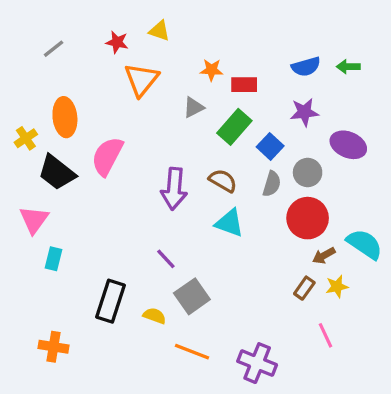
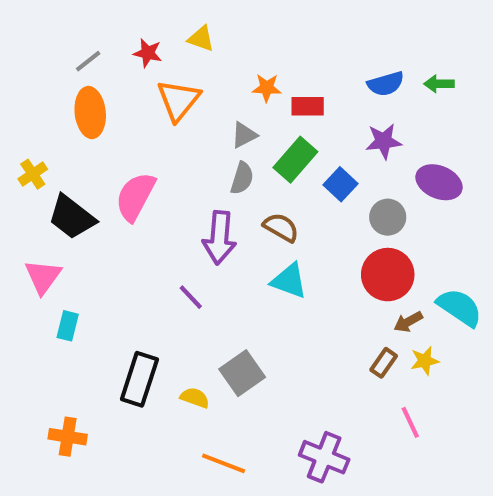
gray line: (54, 49) -> (88, 61), moved
orange ellipse: (65, 117) -> (90, 112), moved
gray semicircle: (272, 184) -> (242, 178), moved
purple line: (166, 259) -> (191, 297), moved
orange line: (192, 352) -> (224, 463), moved

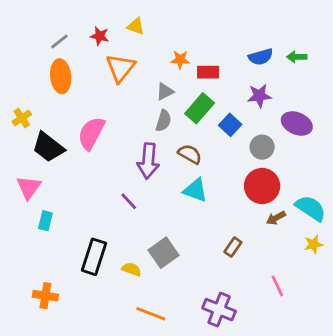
yellow star: (425, 361) -> (313, 244), moved
brown rectangle: (384, 363) -> (233, 247), moved

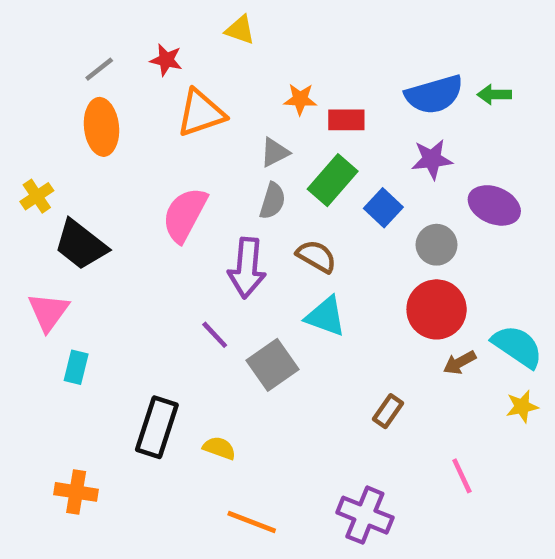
yellow triangle: (136, 26) -> (240, 30), moved
blue semicircle: (261, 57) -> (434, 95), size x1.4
orange triangle: (120, 68) -> (201, 113), turned 32
pink semicircle: (91, 133) -> (185, 215), moved
gray square: (163, 253) -> (272, 365), moved

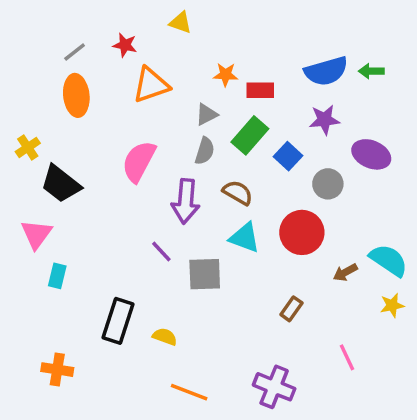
red circle: (437, 309) -> (302, 232), moved
gray square: (272, 365) -> (205, 274), turned 33

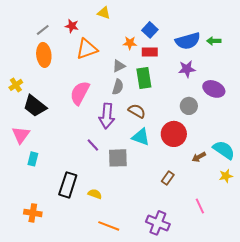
green rectangle: (250, 135) -> (144, 78), turned -50
blue square: (288, 156) -> (150, 30), moved

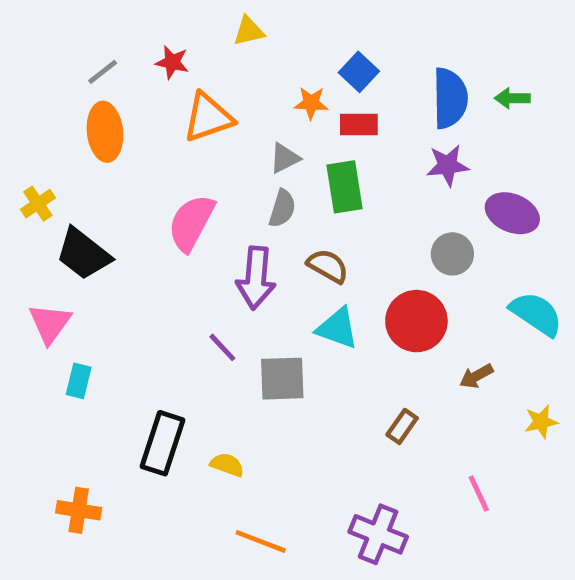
yellow triangle: (104, 13) -> (249, 31), turned -32
blue semicircle: (188, 41) -> (450, 98), turned -75
cyan semicircle: (224, 150) -> (536, 314), moved

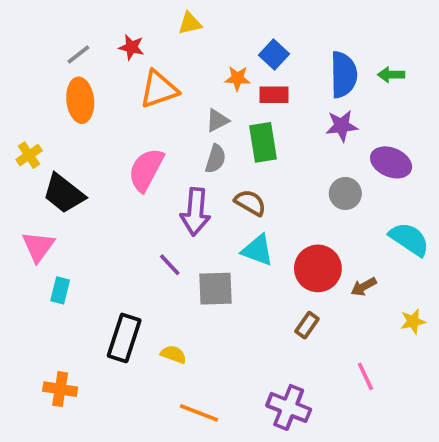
red circle: (416, 321) -> (318, 268), moved

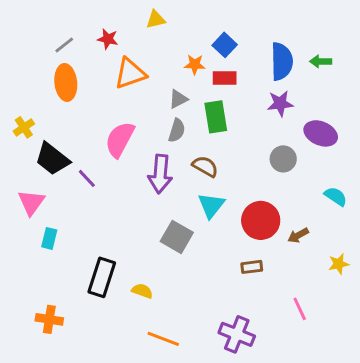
cyan semicircle: (409, 239) -> (336, 196), size x0.7
cyan triangle: (258, 250) -> (211, 205), turned 48
purple line: (170, 265) -> (87, 178), moved
gray square: (216, 289) -> (177, 237), turned 32
brown rectangle: (307, 325) -> (252, 267), turned 48

